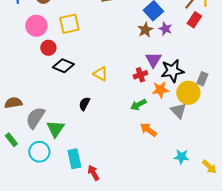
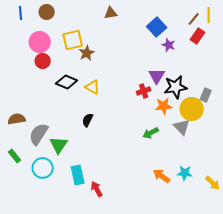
brown star: (145, 30) -> (87, 53), moved
red circle: (48, 48) -> (43, 61), moved
yellow triangle: (100, 74) -> (93, 87), moved
green arrow: (138, 105) -> (151, 133), moved
orange arrow: (148, 130) -> (162, 176), moved

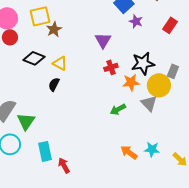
red rectangle: (198, 36) -> (170, 25), moved
purple triangle: (157, 76) -> (103, 40), moved
black semicircle: (88, 120) -> (54, 84), moved

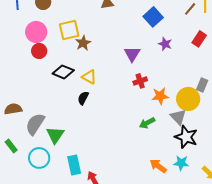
purple star: (136, 21) -> (165, 44), moved
black star: (143, 63) -> (186, 137), moved, turned 30

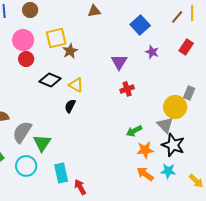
orange star: (160, 96) -> (145, 150), moved

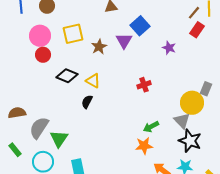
blue square: (140, 25) -> (140, 26), moved
red rectangle: (186, 47) -> (197, 30), moved
brown star: (70, 51) -> (99, 47), moved
purple triangle: (119, 62) -> (124, 41), moved
orange star: (145, 150) -> (144, 146), moved

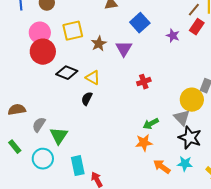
purple triangle: (124, 41) -> (124, 49), moved
purple star: (169, 48) -> (173, 36), moved
red circle: (43, 55) -> (43, 52), size x1.6
gray semicircle: (39, 128) -> (39, 125), size x0.7

